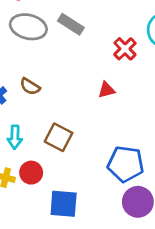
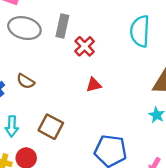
gray rectangle: (71, 24) -> (62, 26), turned 70
red cross: (125, 49) -> (85, 46), moved

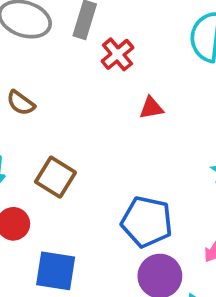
red triangle: (94, 85) -> (151, 108), moved

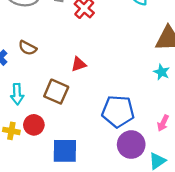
red triangle: (151, 108) -> (79, 64), moved

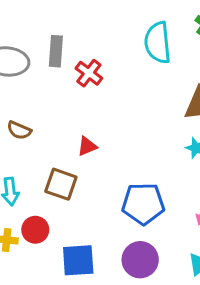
purple circle: (131, 145) -> (140, 260), moved

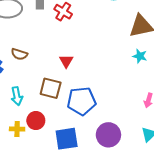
red triangle: (87, 146) -> (66, 61), turned -32
blue pentagon: (143, 204) -> (81, 101), moved

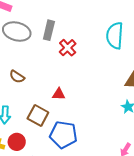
red triangle: (66, 61) -> (59, 94), turned 48

